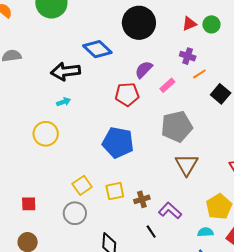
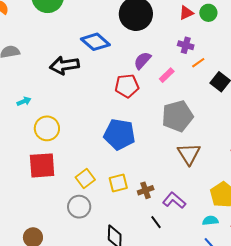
cyan arrow: (64, 102) -> (24, 101), moved
red square: (29, 204) -> (42, 165), moved, size x1.8

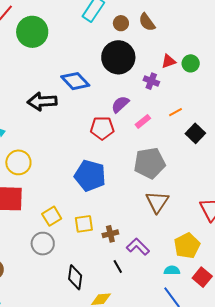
purple cross: (186, 45) -> (151, 81), moved

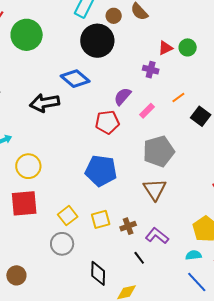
black circle: (118, 57) -> (97, 41), moved
brown triangle: (157, 202) -> (155, 189), moved

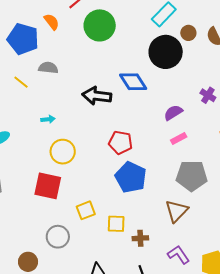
pink rectangle: (147, 111) -> (179, 139), moved
red pentagon: (107, 122) -> (121, 143), moved
purple L-shape: (157, 236) -> (178, 255), moved
gray circle: (62, 244) -> (58, 237), moved
brown circle: (16, 275) -> (28, 262), moved

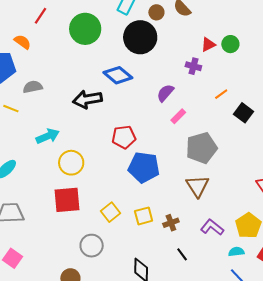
green circle: (100, 25) -> (85, 29), moved
cyan arrow: (48, 119) -> (48, 136), size x1.6

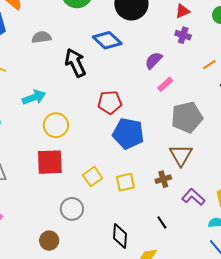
red triangle: (208, 45) -> (183, 11), moved
gray semicircle: (33, 87) -> (41, 37), moved
black arrow: (87, 99) -> (75, 63), turned 72
brown cross: (171, 223) -> (163, 179), moved

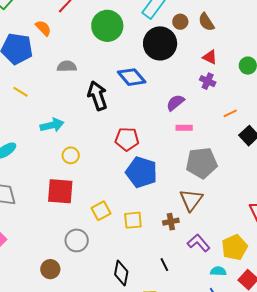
red triangle: (183, 11) -> (210, 57), turned 42
pink rectangle: (165, 84) -> (184, 128), turned 35
yellow circle: (56, 125) -> (71, 155), size x0.7

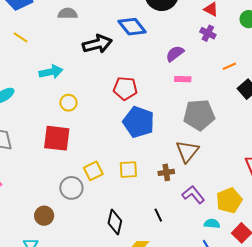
black arrow: (97, 96) -> (97, 44), turned 92
yellow square: (101, 211) -> (93, 171), moved

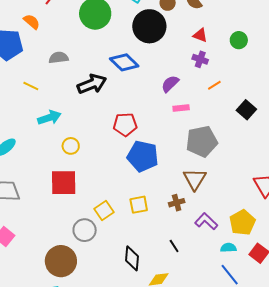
yellow line: (20, 37) -> (31, 86), moved
orange line: (229, 66) -> (214, 85), moved
brown circle: (44, 216) -> (61, 261), size x1.6

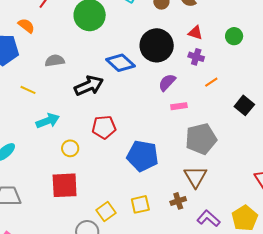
black circle: (149, 26) -> (157, 45), moved
red pentagon: (125, 125) -> (104, 127), moved

